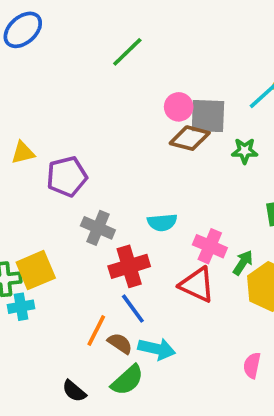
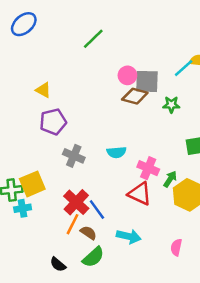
yellow triangle: (23, 153) -> (43, 90), moved, turned 42
red cross: (129, 266) -> (76, 202), moved, turned -30
cyan arrow: (157, 349) -> (129, 236), moved

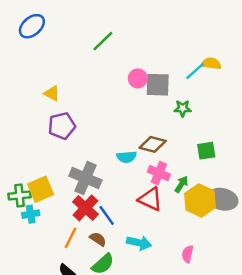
brown diamond: (135, 96) -> (153, 144), moved
gray cross: (74, 156) -> (85, 178), moved, size x1.4
orange line: (73, 224) -> (71, 238), moved

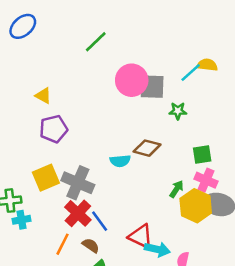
pink circle: (138, 78) -> (132, 80), size x1.6
pink cross: (159, 173) -> (206, 180), moved
yellow square: (41, 189) -> (46, 178), moved
red triangle: (150, 199) -> (141, 236), moved
cyan arrow: (139, 243) -> (157, 249), moved

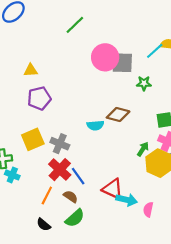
yellow triangle: (43, 96) -> (31, 70), turned -32
gray cross: (78, 183) -> (60, 144), size x0.7
cyan cross: (22, 220) -> (12, 175), turned 32

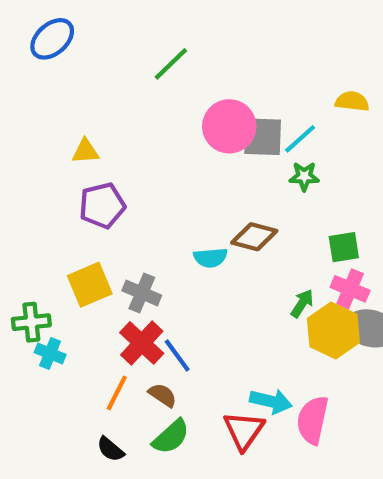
cyan line: (155, 51) -> (300, 139), moved
red triangle: (113, 189) -> (244, 430), moved, turned 40
pink semicircle: (148, 209) -> (313, 420), size x1.6

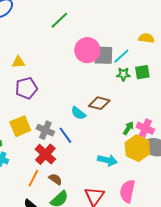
green square: (344, 247) -> (142, 72), moved
cyan semicircle: (210, 258) -> (78, 113), turned 42
green arrow: (302, 303) -> (128, 128), moved
blue line: (177, 355) -> (65, 135), moved
cyan arrow: (271, 401) -> (107, 160), moved

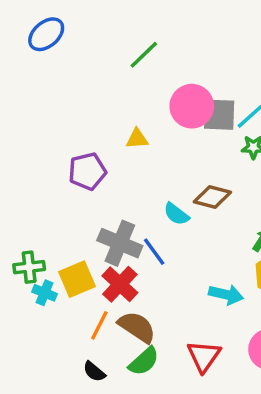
yellow triangle: (18, 62) -> (137, 139), moved
yellow square: (20, 126) -> (77, 279), moved
gray cross: (45, 130) -> (120, 243), size x1.4
brown semicircle: (55, 179) -> (137, 327), size x1.6

